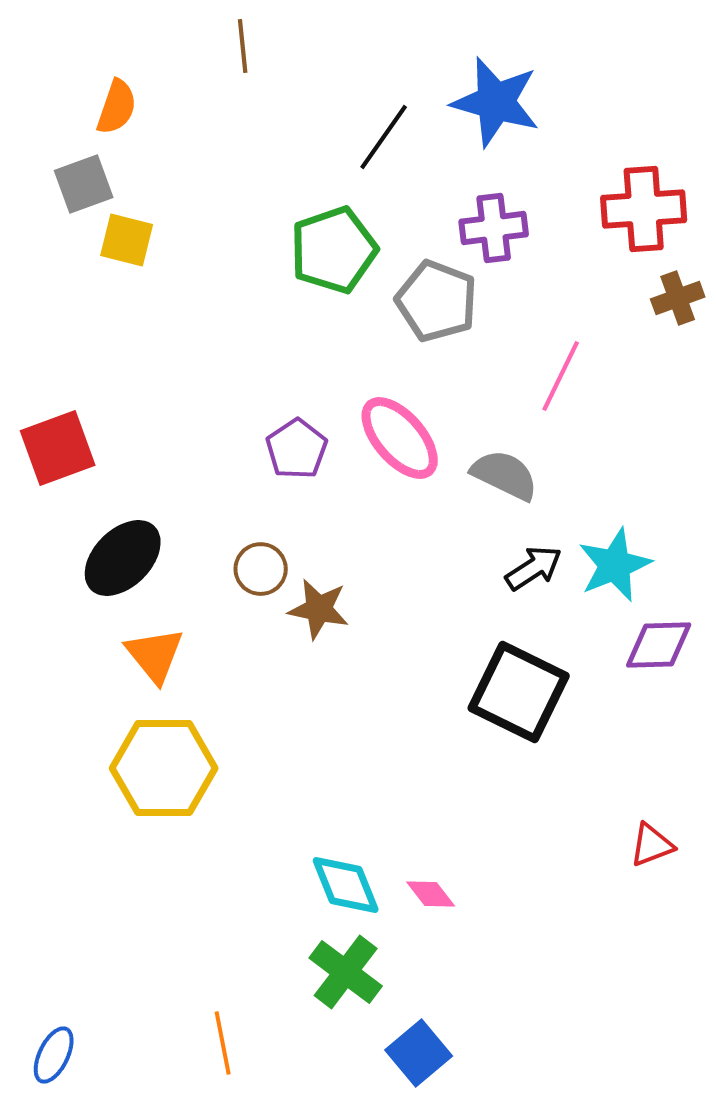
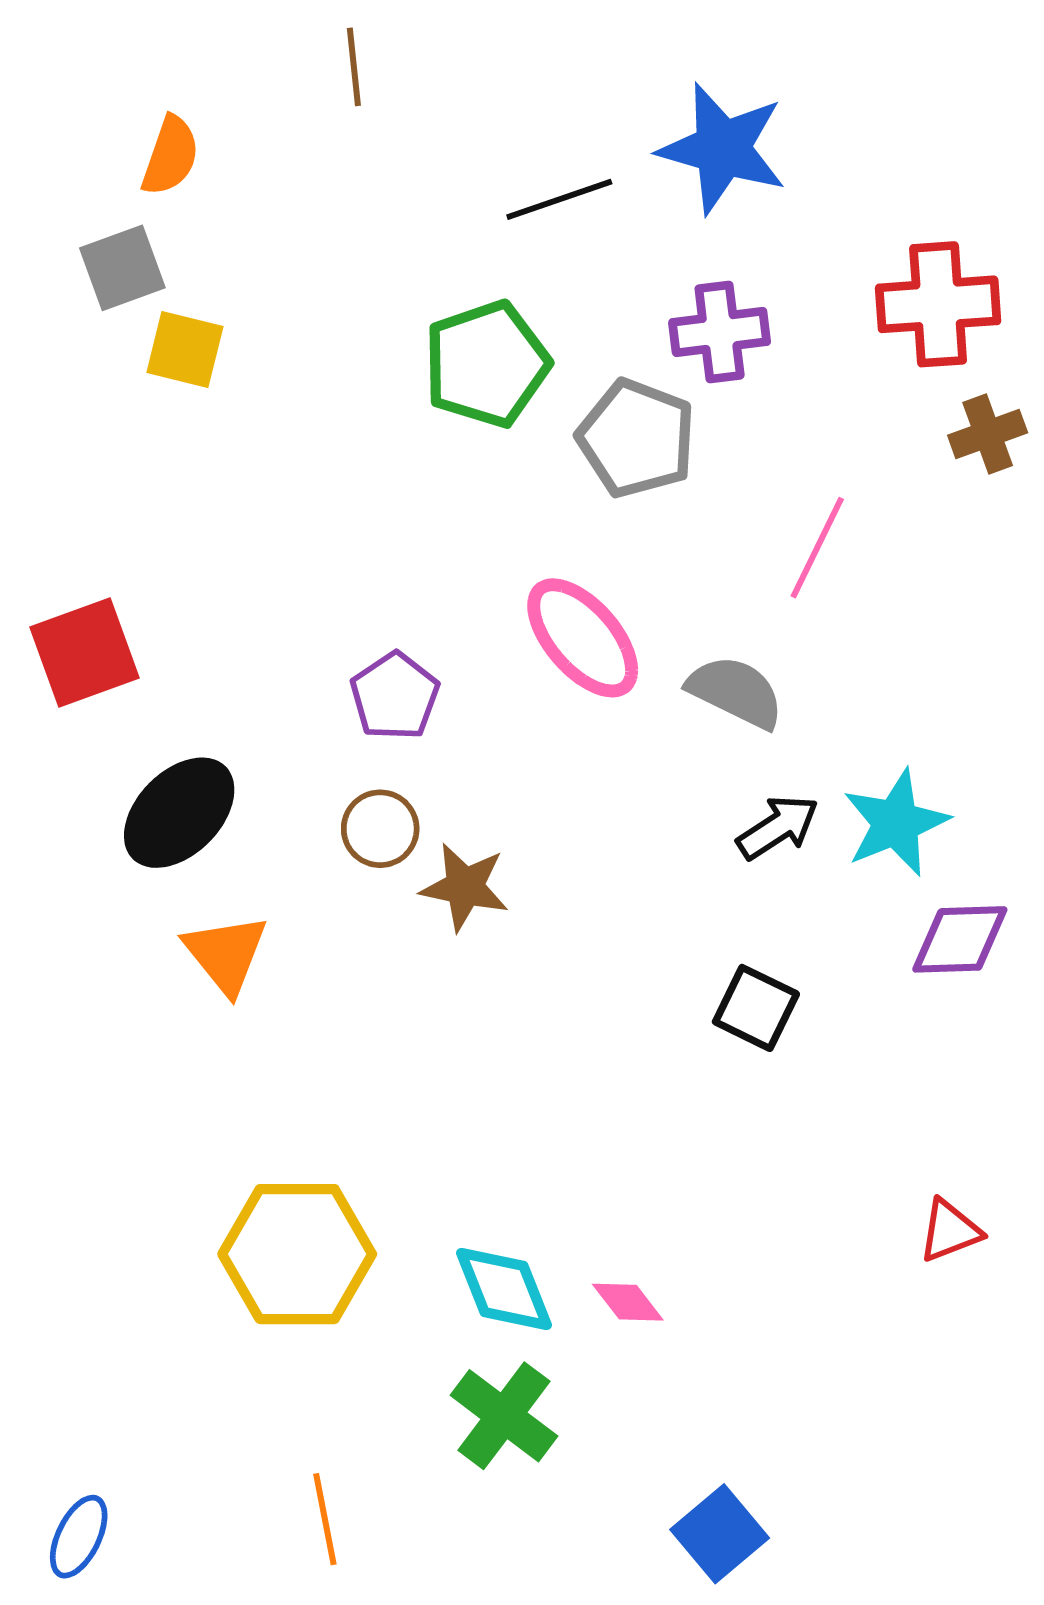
black line: (384, 137) -> (559, 199), turned 36
purple pentagon: (297, 449) -> (395, 696), moved
black square: (519, 692) -> (756, 1008), size x0.6
yellow hexagon: (164, 768) -> (297, 1254), moved
blue square: (419, 1053) -> (720, 1534), moved

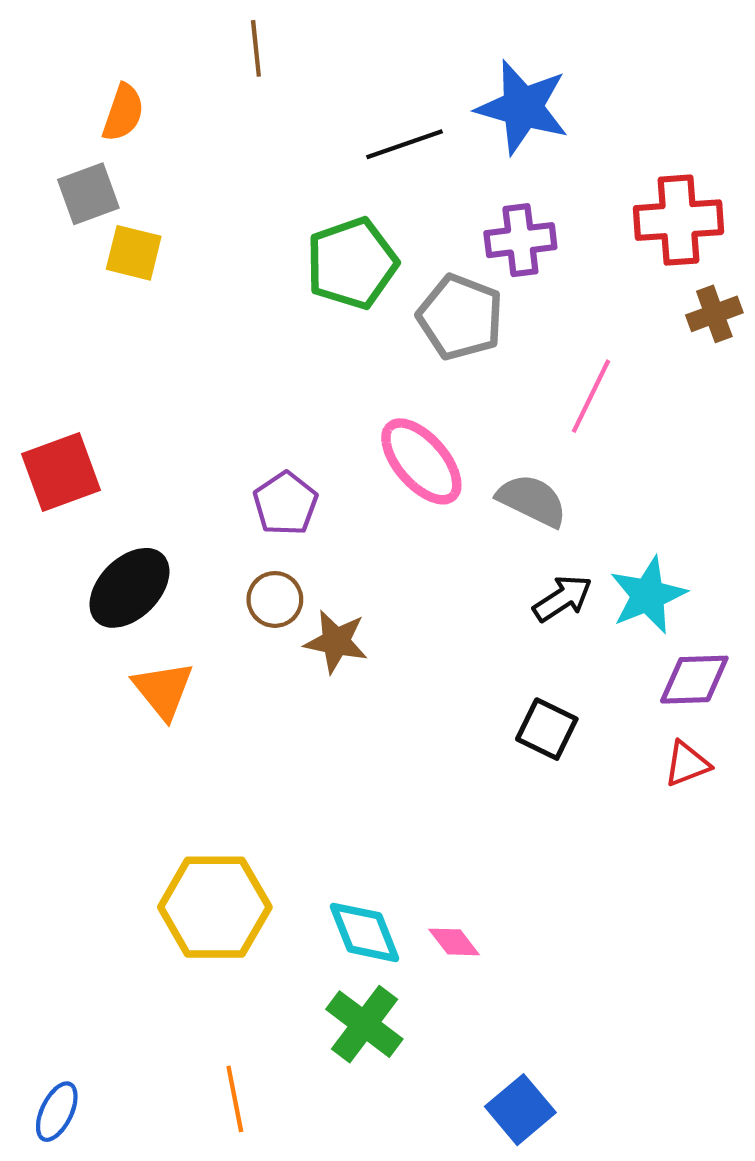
red triangle: (950, 1231) -> (687, 764), moved

